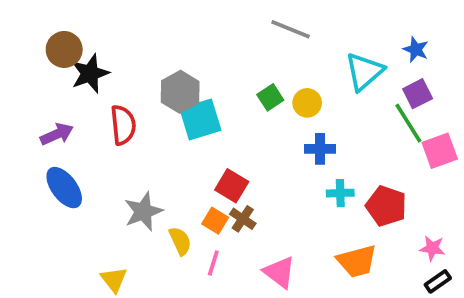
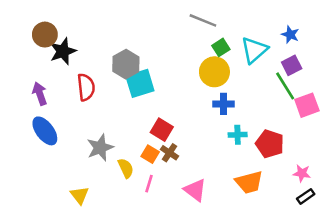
green square: (270, 97) -> (221, 47), moved
yellow circle: (307, 103) -> (214, 72), size x1.5
purple arrow: (57, 134) -> (40, 94), turned -85

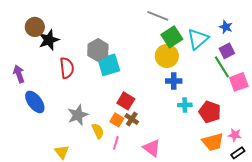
green square: (221, 47) -> (172, 37), size x1.5
purple arrow: (40, 94) -> (19, 74), moved
orange trapezoid: (249, 182) -> (213, 142), moved

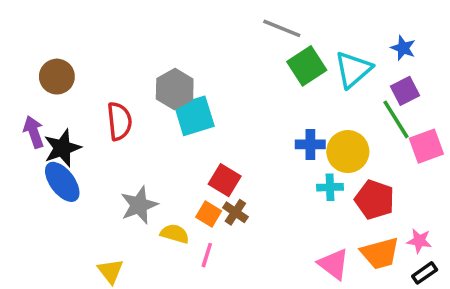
brown circle: (35, 27) -> (57, 77), moved
black star: (49, 40) -> (62, 148), moved
yellow circle: (167, 56) -> (348, 152), moved
yellow semicircle: (98, 131) -> (175, 234), turned -49
pink triangle: (152, 148) -> (334, 264), moved

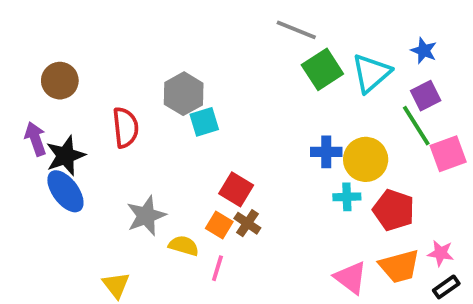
cyan square: (194, 116) -> (204, 122), size x0.7

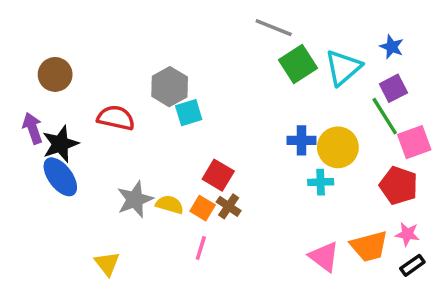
red semicircle: (125, 128) -> (116, 118), turned -72
red pentagon: (394, 210) -> (399, 186), moved
yellow semicircle: (184, 246) -> (170, 205), moved

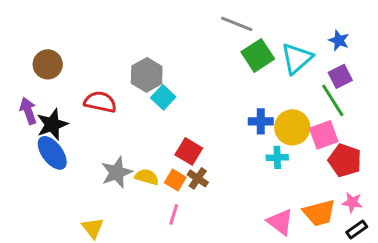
cyan square: (189, 113) -> (163, 97), turned -30
pink square: (414, 142) -> (324, 135), moved

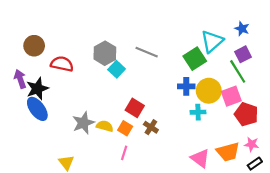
gray line: (237, 24) -> (147, 52), moved
green square: (258, 55) -> (195, 59), moved
red semicircle: (100, 102) -> (62, 64), moved
brown cross: (198, 178) -> (151, 127), moved

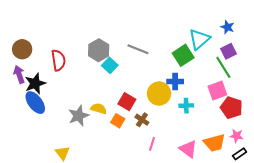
brown circle: (34, 46) -> (22, 49), moved
red semicircle: (62, 64) -> (58, 60), turned 70
yellow circle: (209, 91) -> (159, 94), moved
yellow semicircle: (105, 126) -> (99, 109), moved
pink line: (124, 153) -> (152, 144), moved

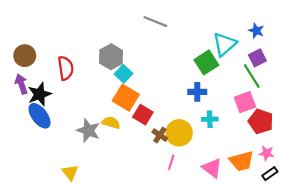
gray line: (138, 49) -> (155, 22), moved
yellow circle: (159, 94) -> (179, 133), moved
gray star: (79, 116) -> (88, 131), turned -30
orange square: (118, 121) -> (126, 98), moved, size x1.6

